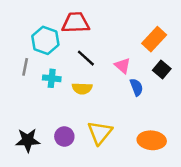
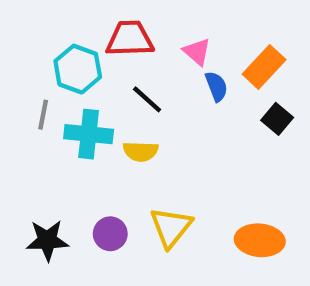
pink triangle: (123, 66) -> (197, 52), moved
cyan cross: (52, 78) -> (89, 134), size x1.5
blue semicircle: (136, 87) -> (216, 86), moved

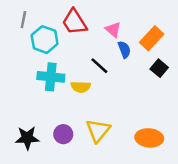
red trapezoid: (130, 39) -> (74, 22), turned -120
black line: (147, 99) -> (99, 66), moved
gray line: (43, 115) -> (23, 20), moved

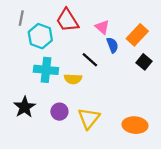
purple circle: (63, 134) -> (59, 112), moved
black star: (27, 138) -> (25, 107), moved, turned -30

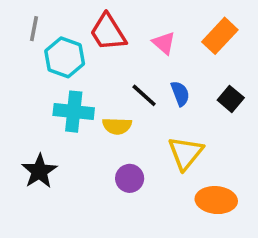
orange rectangle: (137, 35) -> (220, 36), moved
blue semicircle: (112, 45) -> (180, 94), moved
purple circle: (59, 112) -> (130, 178), moved
yellow triangle: (89, 118) -> (186, 153), moved

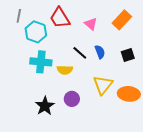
black square: (231, 99) -> (128, 55), turned 32
black star: (39, 171) -> (45, 106), moved
orange ellipse: (216, 200) -> (129, 94), moved

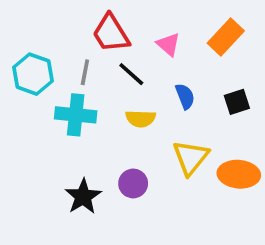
gray line: (19, 16) -> (85, 72), moved
cyan hexagon: (36, 32) -> (33, 74), moved
black line: (80, 53) -> (131, 74), moved
yellow semicircle: (65, 70) -> (141, 119), moved

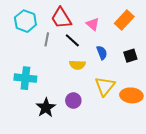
cyan hexagon: (33, 74) -> (25, 21), moved
cyan cross: (76, 115) -> (25, 78), moved

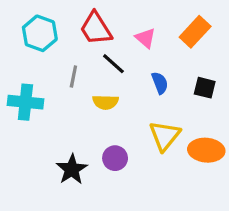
gray line: (47, 39) -> (73, 77), moved
black square: (130, 56) -> (205, 88), turned 32
yellow semicircle: (77, 65) -> (105, 102), moved
cyan cross: (25, 78) -> (25, 102), moved

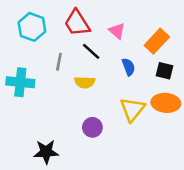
orange rectangle: (195, 32) -> (157, 41), moved
orange ellipse: (206, 150) -> (166, 103), moved
black star: (72, 169) -> (46, 152), moved, turned 30

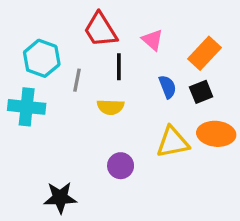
cyan hexagon: (32, 27) -> (42, 58), moved
black line: (91, 51) -> (119, 67), turned 48
black square: (165, 71) -> (201, 92), moved, turned -36
yellow triangle: (132, 109) -> (173, 142), turned 40

